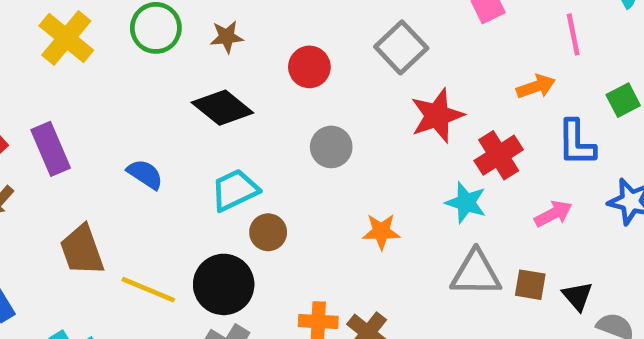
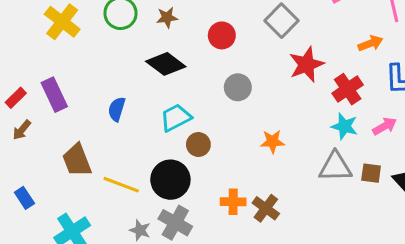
blue semicircle: (145, 174) -> (117, 109), turned -105
cyan star: (466, 203) -> (344, 126), moved

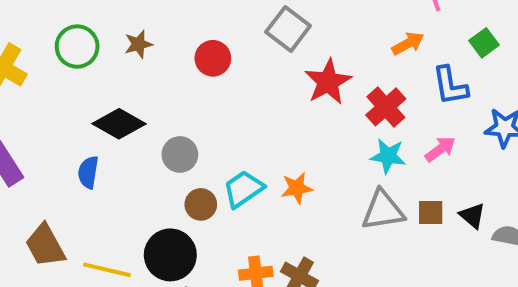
black diamond: (166, 64) -> (119, 124), moved
gray circle: (238, 87) -> (180, 154), moved
cyan trapezoid: (176, 118) -> (243, 189), moved

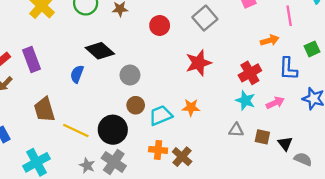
red star: (328, 82) -> (198, 63), moved
cyan trapezoid: (243, 189) -> (161, 115), moved
gray triangle: (383, 210) -> (236, 130), size x0.6

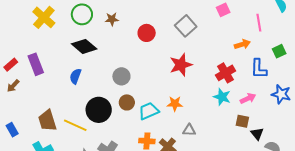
black diamond: (100, 51) -> (84, 46), moved
brown trapezoid: (44, 110) -> (47, 121), moved
black circle: (113, 130) -> (99, 110), moved
gray triangle: (236, 130) -> (189, 130), moved
brown square: (262, 137) -> (242, 121), moved

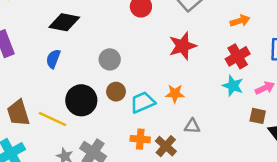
orange arrow: (242, 44) -> (240, 21), moved
black diamond: (84, 46) -> (64, 22), turned -30

